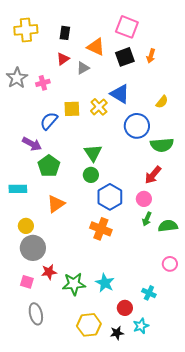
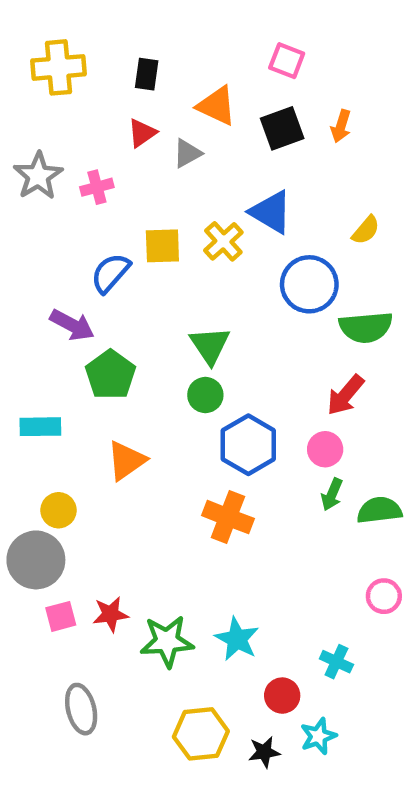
pink square: (127, 27) -> (287, 61), size x0.7
gray circle: (33, 248) -> (36, 560), moved
pink square: (27, 282) -> (61, 616), moved, turned -32

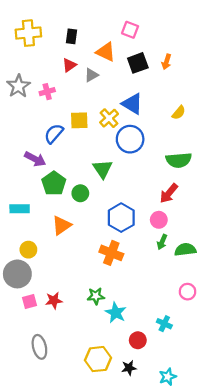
pink square: (287, 61) -> (130, 30), moved
blue circle: (309, 284) -> (130, 139), moved
green circle: (205, 395) -> (80, 193), moved
green star: (167, 641) -> (96, 296), moved, size x0.7
cyan star: (318, 736) -> (168, 377), moved

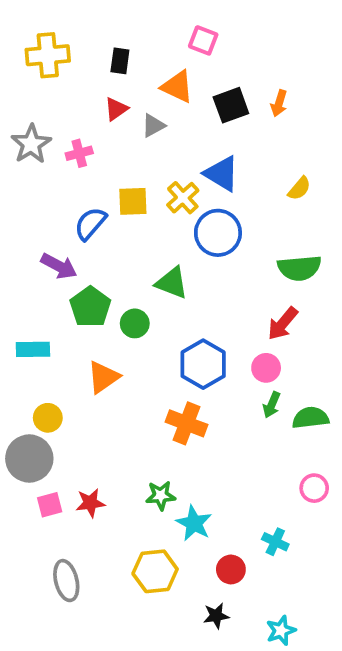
pink square: (130, 30) -> (203, 40), moved
green triangle: (102, 169) -> (172, 283), turned -35
yellow hexagon: (98, 359) -> (155, 571), moved

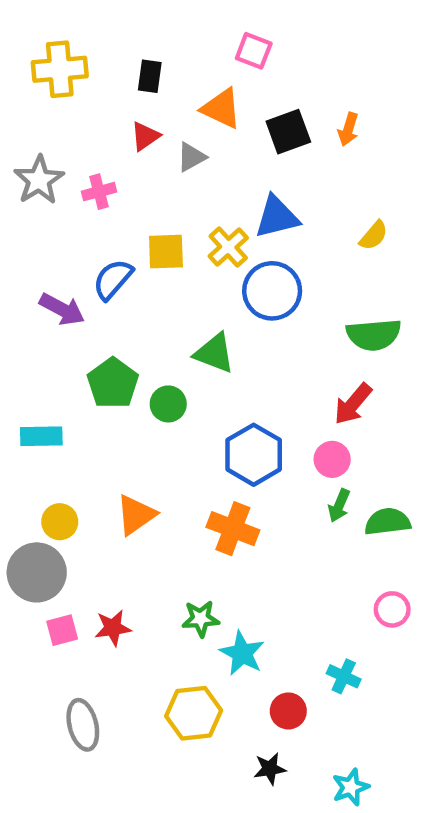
blue triangle: (222, 174) -> (277, 217), turned -45
purple arrow: (59, 266) -> (62, 309), moved
orange triangle: (103, 377) -> (136, 515), moved

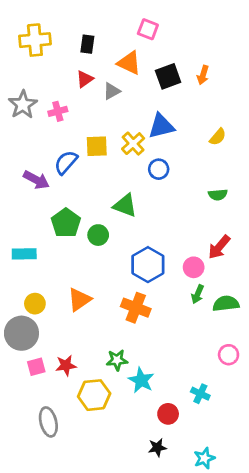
blue circle: (272, 291) -> (159, 169), size x0.6
green semicircle: (374, 335) -> (218, 195), size x0.6
red arrow: (353, 404) -> (219, 247), moved
yellow hexagon: (194, 713) -> (94, 395), moved

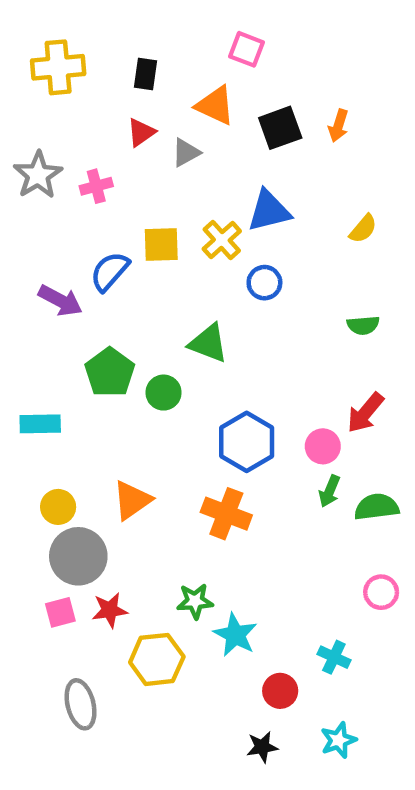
gray circle: (21, 333) -> (78, 556), moved
cyan star: (204, 458) -> (338, 740), moved

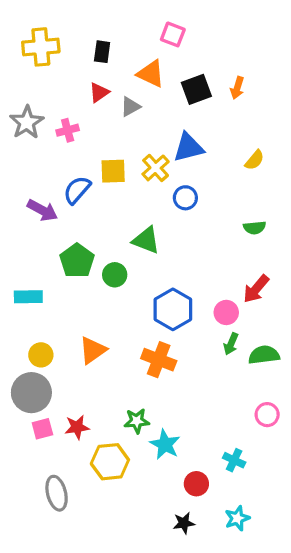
gray circle: (78, 556) -> (31, 393), moved

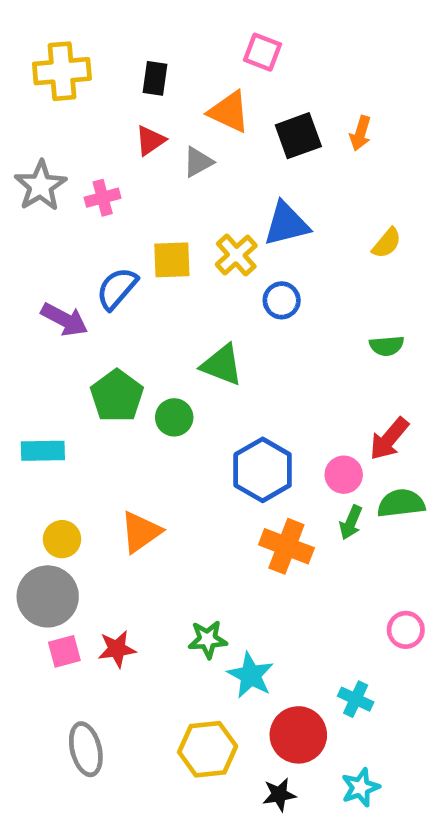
green semicircle: (264, 355) -> (401, 503), moved
orange cross: (159, 360) -> (286, 546), moved
yellow hexagon: (110, 462) -> (208, 749), moved
red circle: (196, 484) -> (298, 735), size x1.5

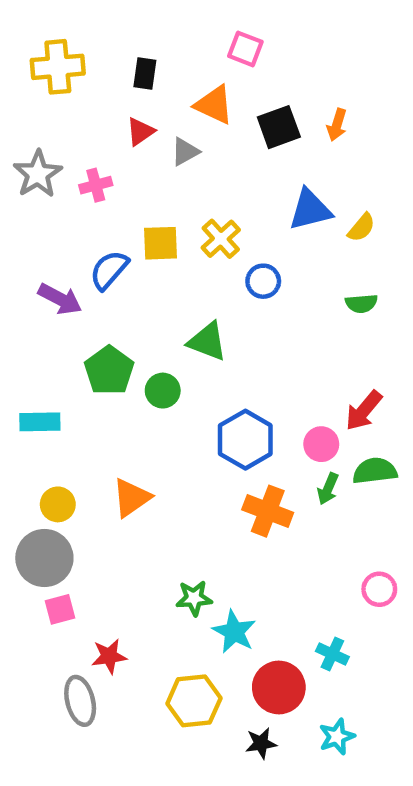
blue triangle: (286, 224) -> (310, 210), moved
green semicircle: (387, 346) -> (361, 303), moved
red star: (117, 649) -> (109, 656), moved

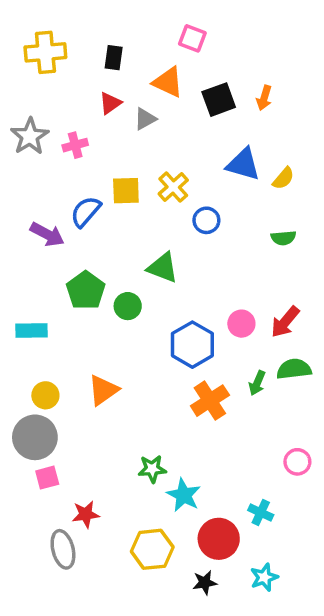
blue triangle: (310, 210) -> (243, 164), turned 30
pink circle: (321, 444) -> (241, 324), moved
orange cross: (268, 511) -> (210, 401), turned 36

